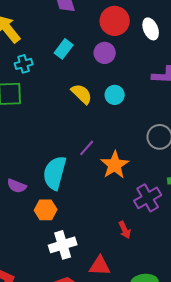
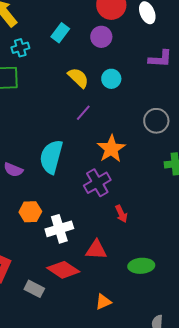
purple line: (87, 148) -> (83, 113), moved
purple cross: (148, 198) -> (97, 183), moved
orange hexagon: (46, 210) -> (30, 212), moved

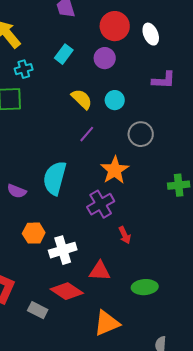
gray circle: (156, 121) -> (141, 134), moved
orange triangle: (103, 302) -> (107, 323), size x1.6

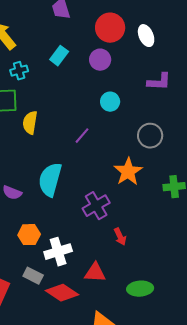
yellow semicircle: (82, 99) -> (30, 123), moved, turned -125
gray circle: (141, 134) -> (150, 136), moved
orange star: (115, 170) -> (128, 172), moved
gray rectangle: (38, 310) -> (33, 276), moved

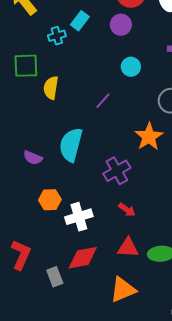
cyan cross: (19, 71) -> (57, 36), moved
red arrow: (120, 237) -> (127, 210), moved, turned -30
red triangle: (95, 273) -> (128, 248), moved
gray rectangle: (33, 276) -> (55, 277), moved, turned 42
red diamond: (62, 293) -> (83, 258), turned -44

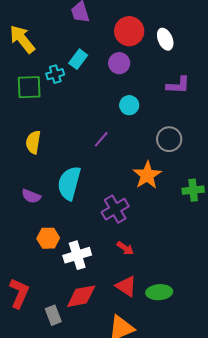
green square: (26, 66) -> (29, 87), moved
yellow semicircle: (51, 88) -> (33, 142), moved
red triangle: (128, 248) -> (126, 286), turned 30

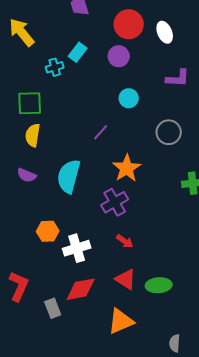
green square: (29, 87) -> (30, 103), moved
orange star: (147, 175) -> (127, 168), moved
purple semicircle: (31, 196) -> (27, 175), moved

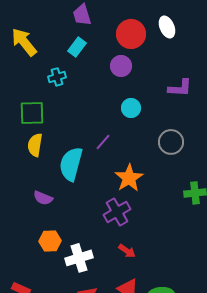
white ellipse: (165, 32) -> (167, 27), moved
cyan rectangle: (78, 52) -> (77, 47), moved
purple semicircle: (27, 175) -> (43, 198), moved
cyan semicircle: (69, 176) -> (71, 164), moved

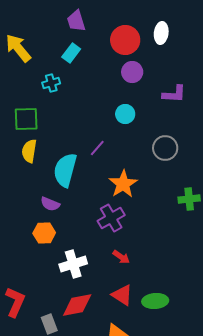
white ellipse: (167, 27) -> (161, 33), turned 30
purple circle: (121, 66) -> (132, 72), moved
purple semicircle: (43, 198) -> (50, 204), moved
orange hexagon: (50, 241) -> (44, 233), moved

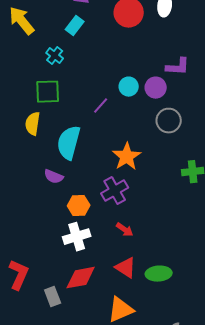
purple circle: (132, 72) -> (156, 88), moved
cyan cross: (51, 83) -> (55, 56), turned -36
green square: (26, 119) -> (48, 92), moved
purple line: (97, 148) -> (101, 106), moved
orange hexagon: (44, 233) -> (79, 206), moved

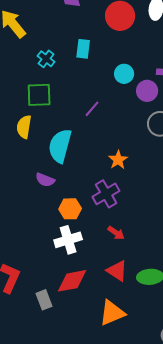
cyan rectangle: (75, 26) -> (83, 49), moved, turned -30
cyan circle: (129, 87) -> (124, 74), moved
orange star: (127, 157) -> (118, 160), size x0.7

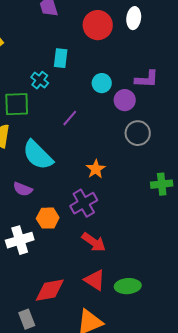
cyan cross: (46, 59) -> (40, 80), moved
cyan semicircle: (60, 146) -> (38, 155), turned -60
red arrow: (116, 233) -> (94, 242), size x1.4
white cross: (68, 240) -> (20, 240), moved
gray rectangle: (44, 300) -> (27, 319), moved

